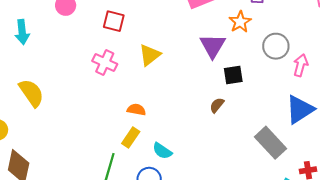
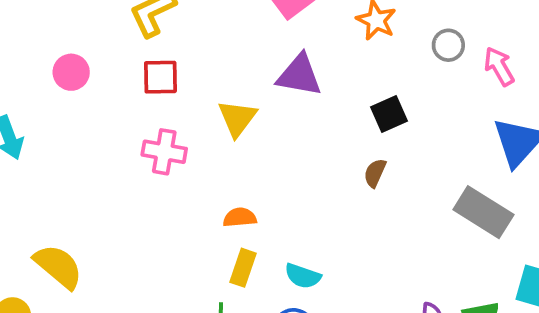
purple triangle: (213, 46) -> (299, 75), moved, turned -36
gray circle: (276, 46) -> (448, 45), size x0.7
pink arrow: (301, 65) -> (499, 66), turned -30
yellow semicircle: (31, 93) -> (58, 266), moved

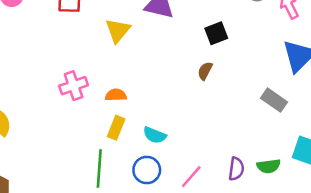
pink cross: (164, 152) -> (74, 86), moved, turned -32
gray rectangle: (483, 212) -> (274, 100), size x0.7

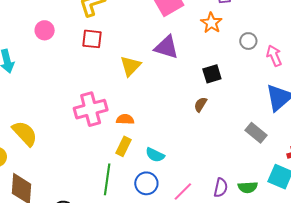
pink cross: (74, 86) -> (91, 109), size x1.4

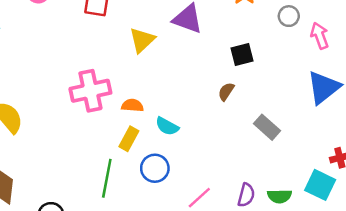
gray rectangle: (256, 133) -> (267, 127), moved
cyan semicircle: (155, 155) -> (167, 126), moved
blue circle: (146, 183) -> (155, 168), moved

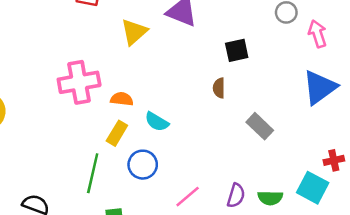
brown semicircle: (226, 92) -> (219, 88), turned -36

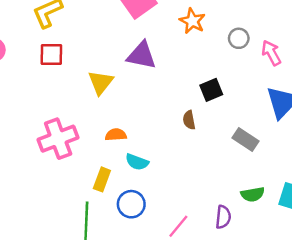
black square: (237, 50) -> (211, 90), moved
orange semicircle: (122, 99) -> (116, 135), moved
gray rectangle: (260, 126) -> (246, 139), moved
green semicircle: (270, 198) -> (253, 194), moved

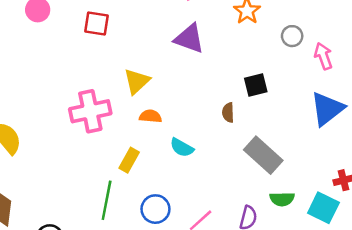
yellow triangle: (101, 82) -> (137, 81), moved
gray rectangle: (246, 139) -> (263, 155), moved, size x1.4
cyan semicircle: (137, 162) -> (182, 148), moved
blue circle: (131, 204) -> (155, 209), moved

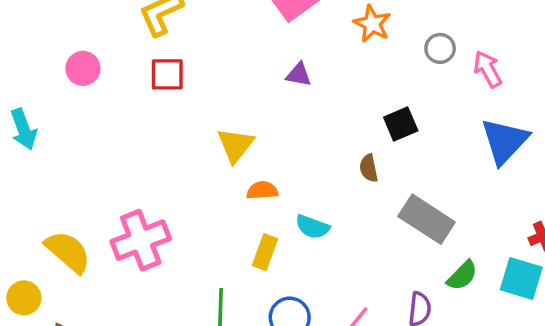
purple triangle: (189, 39) -> (299, 75), size x0.6
pink cross: (90, 111) -> (141, 240), moved
yellow rectangle: (129, 160) -> (265, 252), moved
green semicircle: (282, 199) -> (462, 276), turned -35

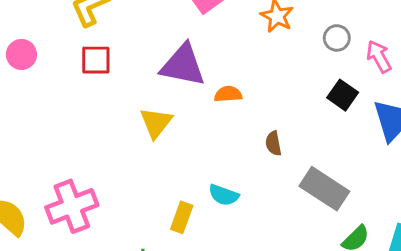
purple triangle: (299, 75) -> (183, 65), moved, size x2.0
black square: (401, 124) -> (343, 95), moved, turned -32
orange semicircle: (262, 190) -> (228, 94), moved

